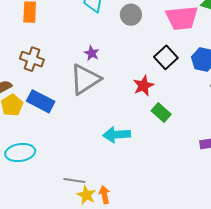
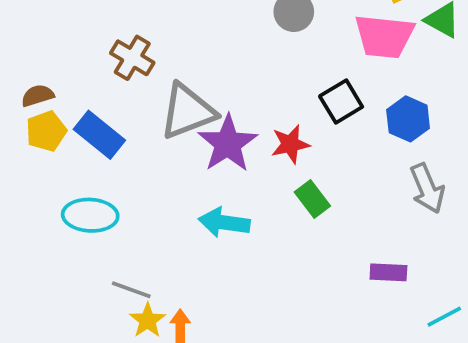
purple star: (92, 53) -> (228, 144), moved, size x2.0
brown cross: (32, 59) -> (132, 58), moved
cyan ellipse: (20, 153) -> (90, 215), moved

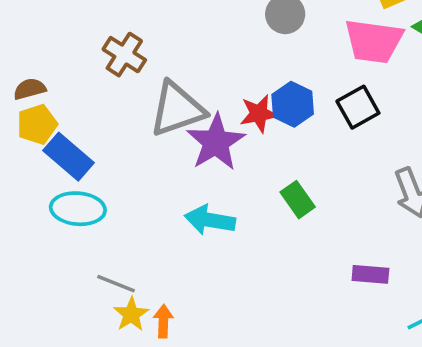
black square: (341, 102) -> (358, 107), moved
blue hexagon: (408, 119) -> (293, 104), moved
blue rectangle: (99, 135) -> (68, 157), moved
red star: (290, 144) -> (259, 114), moved

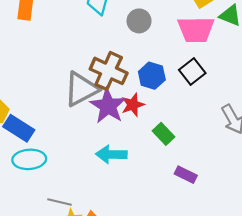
brown cross: (124, 55) -> (109, 71), moved, size x1.4
red star: (259, 114) -> (133, 105), moved
purple rectangle: (370, 274) -> (186, 175), moved, turned 30

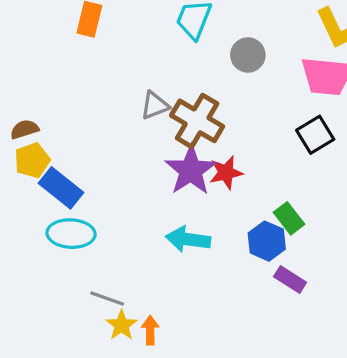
blue hexagon: (152, 76) -> (267, 241), moved
gray triangle: (81, 89) -> (155, 105), moved, size x0.6
green rectangle: (164, 134) -> (289, 218), moved

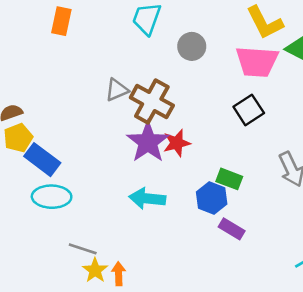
green rectangle: (289, 218) -> (229, 179), turned -30

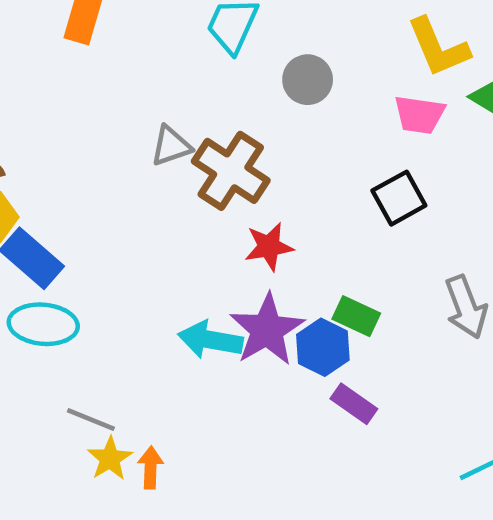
pink trapezoid: (257, 62) -> (419, 115), size x0.7
purple star: (148, 142) -> (267, 330), moved

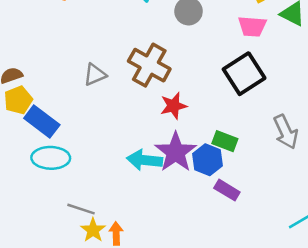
gray triangle: (171, 146) -> (95, 75), moved
black square: (399, 198) -> (244, 74), size x1.4

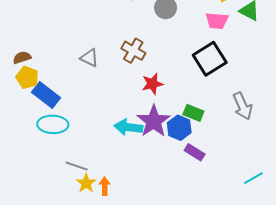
brown cross: (149, 65) -> (133, 51), size x0.7
gray triangle: (95, 75) -> (89, 58), turned 48
yellow pentagon: (18, 100) -> (27, 77), turned -30

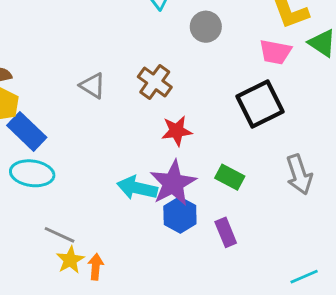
blue hexagon: (179, 128) -> (180, 215), moved
purple rectangle: (195, 152) -> (226, 232), turned 30

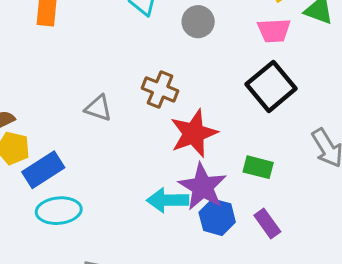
blue rectangle: (27, 131) -> (43, 170), turned -63
red star: (177, 131) -> (194, 133), size x1.5

